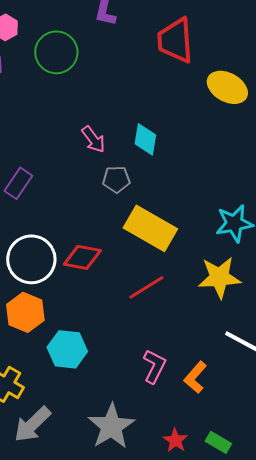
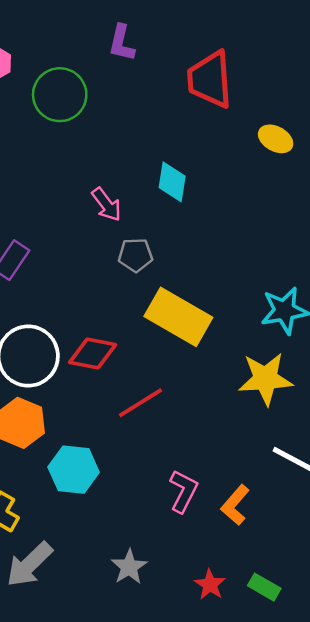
yellow ellipse: (227, 87) -> (276, 139), size x0.7
cyan diamond: (145, 139) -> (172, 182), moved
red line: (146, 287) -> (141, 403), moved
gray star: (111, 426) -> (129, 567), size x0.6

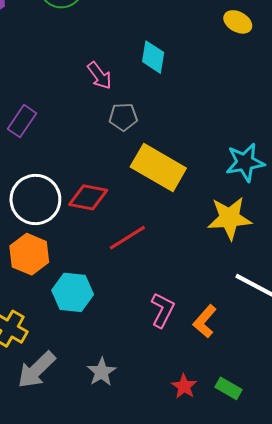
gray star: (129, 567) -> (102, 372), moved

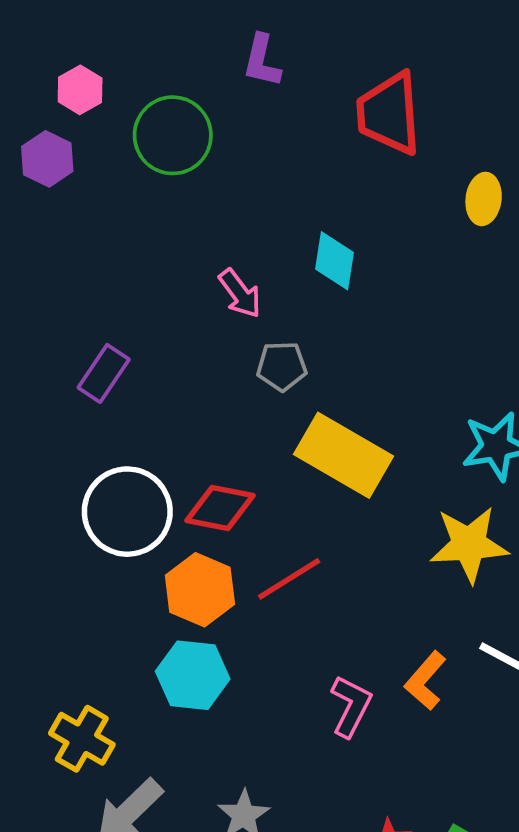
yellow ellipse: (238, 22) -> (484, 199), turned 68
orange hexagon: (29, 254) -> (200, 590), moved
orange L-shape: (205, 321) -> (425, 681), moved

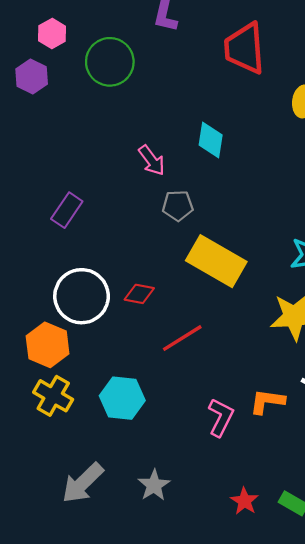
red diamond: (220, 508) -> (139, 294), size x0.7
orange hexagon: (200, 590) -> (48, 345), moved
orange L-shape: (425, 681) -> (267, 401), turned 57
yellow cross: (82, 739) -> (53, 396), moved

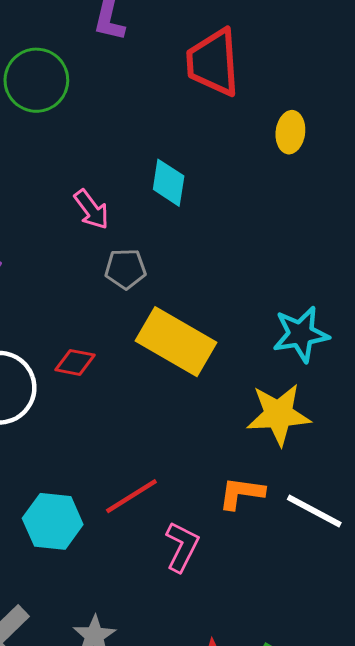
red diamond: (139, 294) -> (75, 362), moved
red line: (182, 338) -> (131, 496), moved
orange L-shape: (267, 401) -> (241, 493), moved

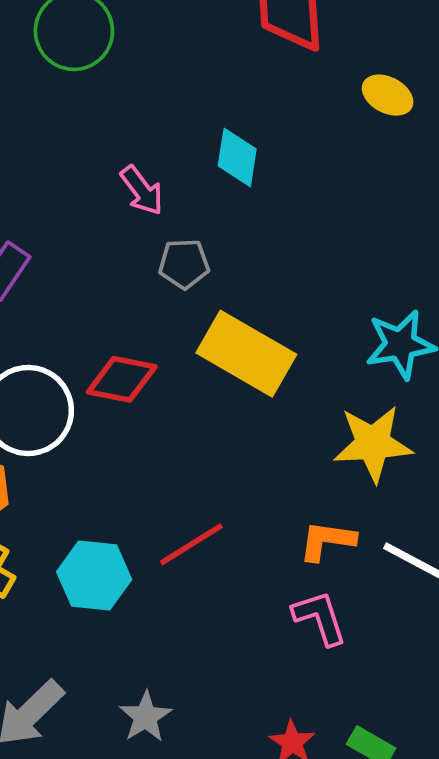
yellow ellipse: (290, 132) -> (388, 95), turned -69
red diamond: (75, 362) -> (122, 379), size x1.4
pink L-shape: (182, 547) -> (320, 618), moved, turned -45

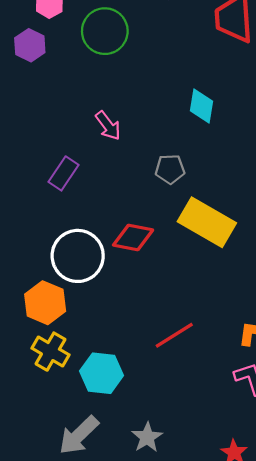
pink arrow: (142, 190) -> (108, 126), moved
cyan hexagon: (94, 576) -> (102, 373), moved

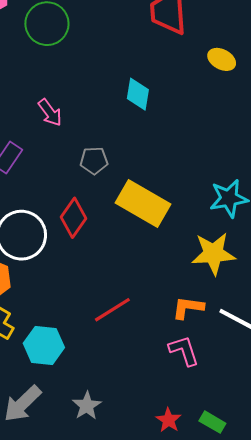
gray pentagon: (170, 169) -> (94, 161), moved
red diamond: (133, 237) -> (74, 218), turned -66

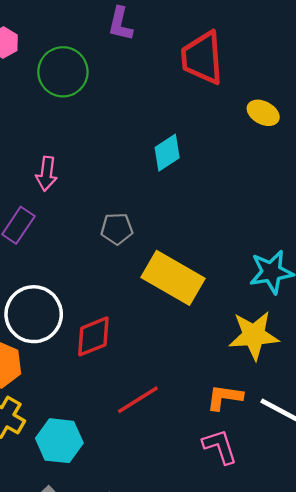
cyan diamond: (138, 94) -> (167, 153), turned 48
pink arrow: (50, 113) -> (47, 174), moved, turned 44
red diamond: (74, 218) -> (93, 336), moved, turned 33

